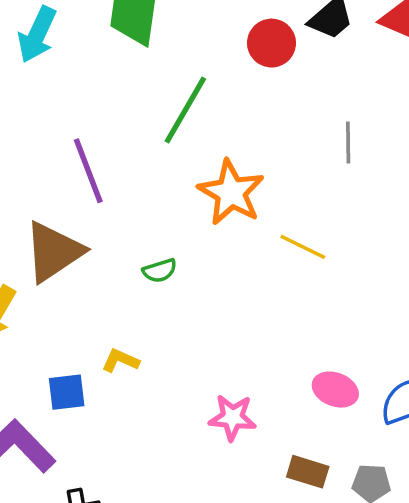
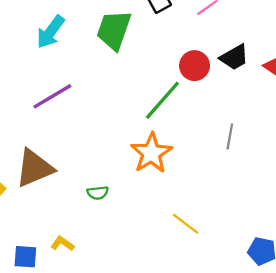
green line: (185, 110) -> (162, 100), moved
purple line: (88, 171) -> (52, 96), moved, turned 69
yellow line: (303, 247) -> (186, 224), moved

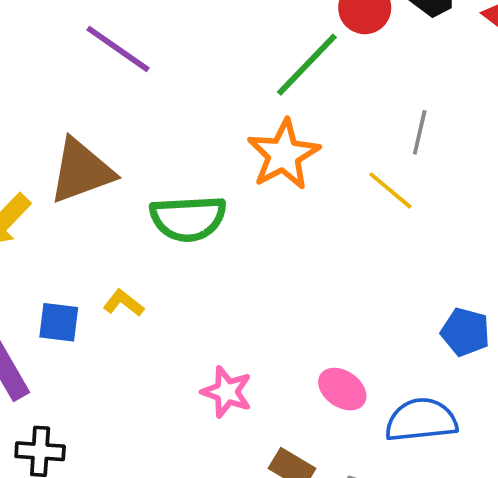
purple line: (52, 96) -> (118, 49), turned 63
green semicircle: (98, 193) -> (188, 218), size x2.0
yellow line: (186, 224) -> (390, 190), moved

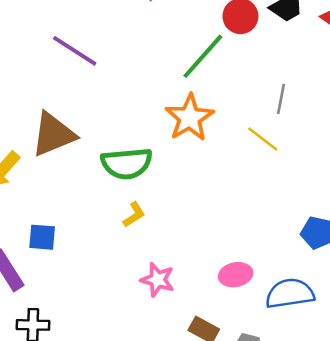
yellow L-shape: (123, 303) -> (134, 215), moved, turned 112
pink ellipse: (342, 389) -> (236, 275), turned -44

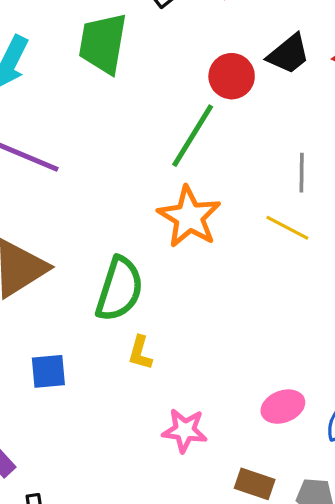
green semicircle: (127, 163) -> (119, 289), turned -57
yellow L-shape: (134, 215) -> (140, 353), turned 148
blue square: (42, 237) -> (48, 371), moved

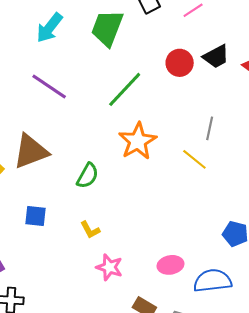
green line: (193, 136) -> (125, 89), moved
green semicircle: (119, 289) -> (88, 176), size x0.7
yellow L-shape: (140, 353) -> (90, 230), moved, turned -55

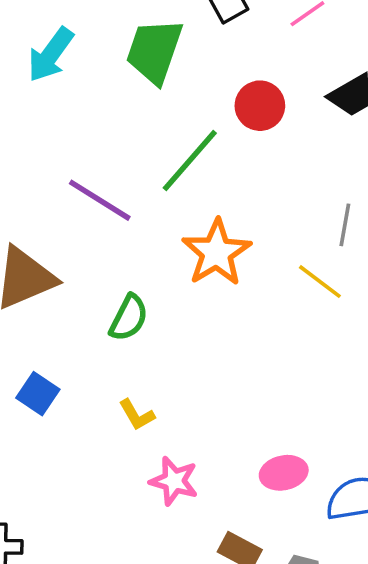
red circle: (180, 63) -> (260, 106), moved
purple line: (49, 86) -> (100, 200), moved
blue square: (36, 216) -> (38, 394), turned 30

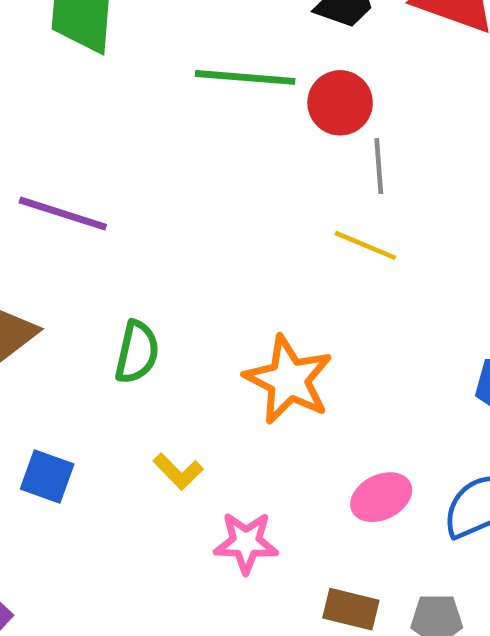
red circle: (260, 106) -> (340, 103), moved
green line: (190, 160) -> (245, 77), moved, turned 68
orange star: (216, 253) -> (289, 380), moved

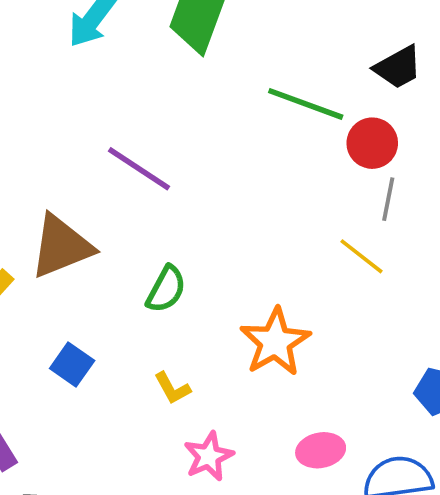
pink star: (246, 543) -> (209, 456), turned 30

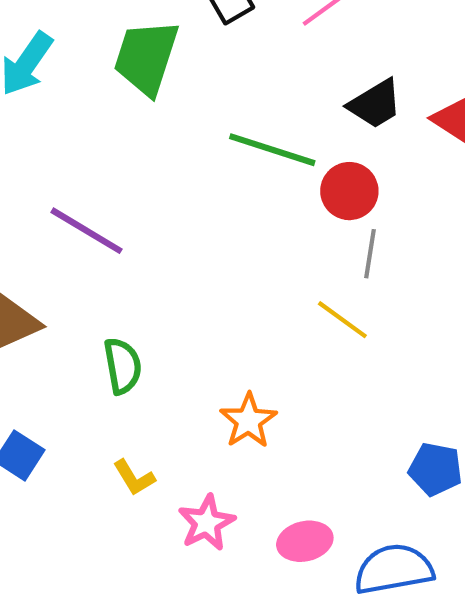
green semicircle: (166, 289) -> (123, 366), turned -36
orange star: (275, 342) -> (248, 421), size x0.7
pink star: (209, 456) -> (207, 523), moved

